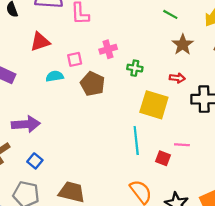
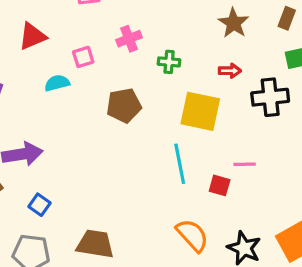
brown pentagon: (93, 84) -> (124, 105), moved, turned -30

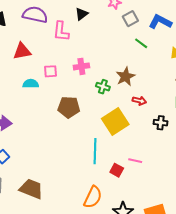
brown star: (233, 23) -> (125, 77), moved
black cross: (270, 97) -> (161, 123), size x0.6
yellow square: (200, 111) -> (115, 122), turned 32
orange semicircle: (192, 235) -> (93, 197), turned 55

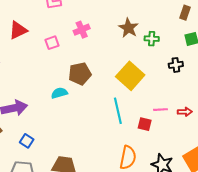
cyan semicircle: (31, 84) -> (59, 93), moved
green cross: (103, 87) -> (152, 39), moved
red arrow: (139, 101) -> (185, 112), moved

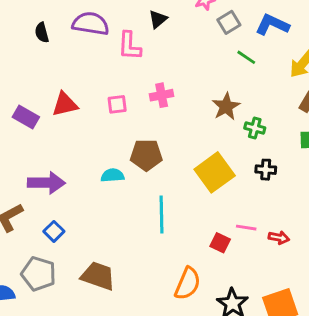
red triangle: (18, 30) -> (65, 104), moved
black cross: (176, 65) -> (266, 170), moved
cyan line: (118, 111) -> (162, 214), moved

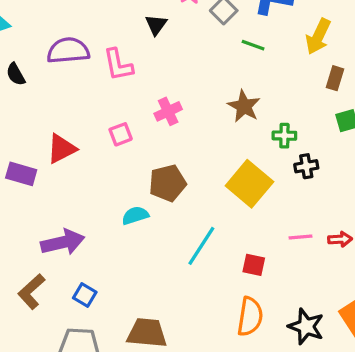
black triangle: (158, 19) -> (156, 25), moved
green cross: (255, 128) -> (284, 136), moved
cyan line: (162, 214) -> (201, 246), turned 48
red square: (220, 243) -> (254, 265), moved

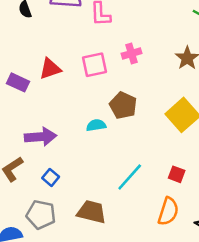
pink square: (121, 134) -> (95, 65), size x1.5
brown pentagon: (168, 183) -> (123, 105), turned 30
cyan line: (201, 246) -> (130, 177), moved

